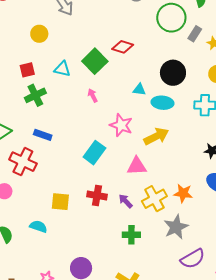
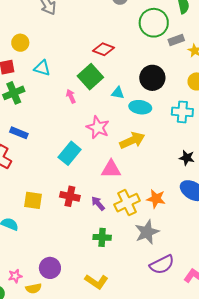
yellow circle: (39, 34) -> (20, 43), moved
gray rectangle: (195, 34) -> (176, 40), turned 35
green square: (95, 61) -> (90, 77), moved

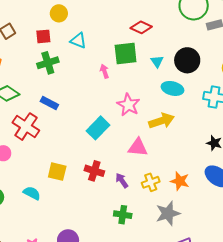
green square: (90, 77) -> (126, 54), turned 30
cyan triangle: (118, 93) -> (157, 61), moved, turned 40
yellow cross: (127, 203) -> (151, 182), size x0.7

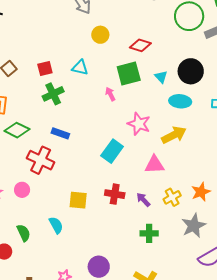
yellow circle: (59, 13) -> (100, 35), moved
orange star: (180, 181) -> (201, 192), turned -30
cyan semicircle: (32, 193) -> (56, 225), turned 42

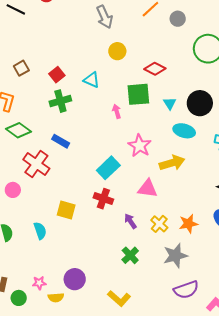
red square: (45, 68) -> (57, 75), turned -35
red cross: (115, 194) -> (103, 199), moved
yellow cross: (172, 197) -> (159, 224), turned -30
green cross: (149, 233) -> (130, 255), turned 36

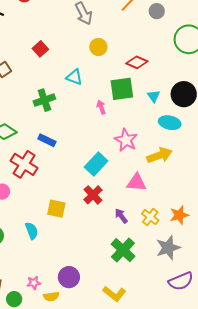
red square: (57, 75) -> (40, 49), moved
red cross: (103, 199) -> (93, 195), turned 30
green cross: (130, 255) -> (123, 250), size x1.4

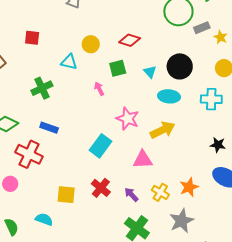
yellow circle: (98, 47) -> (91, 44), moved
red square: (40, 49) -> (32, 38), turned -35
green square: (122, 89) -> (118, 68), size x0.7
red cross: (93, 195) -> (101, 188), moved
cyan semicircle: (32, 231) -> (44, 219), turned -42

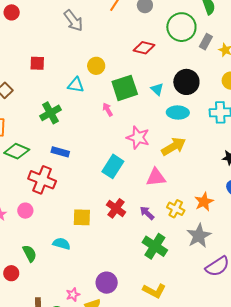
gray rectangle: (202, 28) -> (206, 42), turned -35
red diamond: (130, 40) -> (144, 48), moved
green square: (118, 68) -> (125, 88), size x1.5

